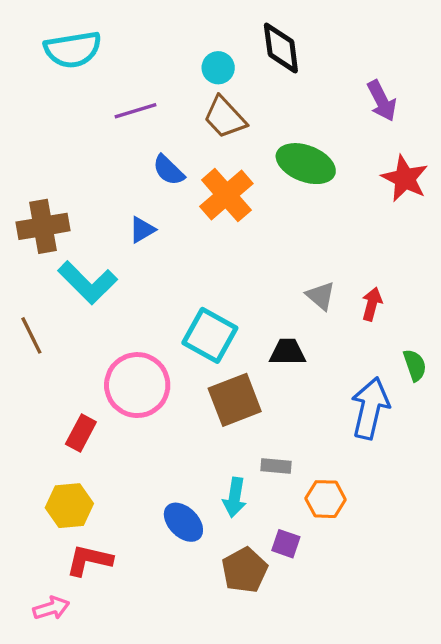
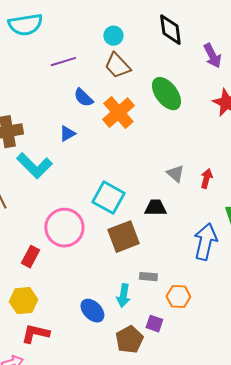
black diamond: (281, 48) -> (170, 30), moved
green ellipse: (306, 164) -> (166, 94), turned 32

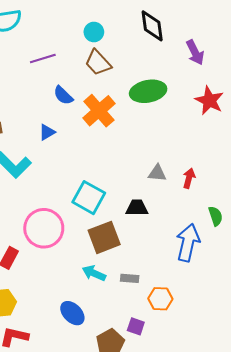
green ellipse: (166, 94) -> (148, 91), turned -64
gray triangle: (175, 174) -> (157, 173), turned -36
cyan arrow: (123, 296) -> (94, 273), moved, turned 105

